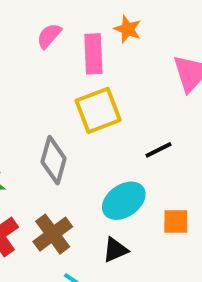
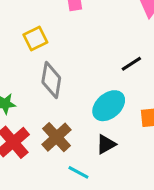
yellow square: (98, 110) -> (35, 38), moved, size x0.7

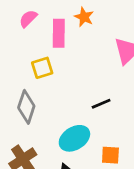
yellow square: (35, 38) -> (42, 68), moved

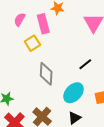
yellow square: (42, 68) -> (32, 43), moved
gray diamond: (26, 107) -> (46, 74), moved

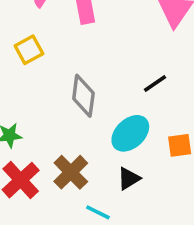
yellow square: (32, 43) -> (29, 50), moved

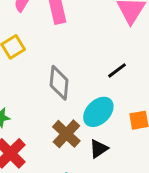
brown cross: (71, 172) -> (66, 134), moved

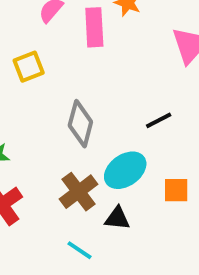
black triangle: (99, 149) -> (117, 218), turned 30

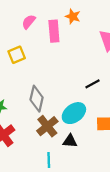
gray diamond: (80, 124) -> (37, 99), moved
cyan line: (79, 250) -> (49, 160), turned 56

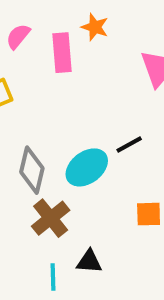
cyan ellipse: (74, 113) -> (87, 167), moved
black triangle: (70, 141) -> (89, 261), moved

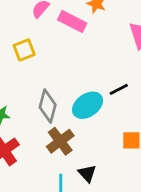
pink rectangle: (62, 53) -> (72, 21), turned -60
black triangle: (89, 261) -> (87, 173), turned 42

